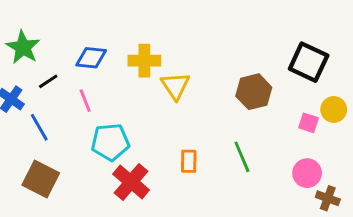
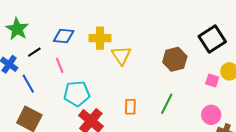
black square: (309, 62) -> (212, 39), turned 32
green line: (242, 157) -> (167, 104), turned 50

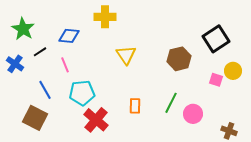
yellow cross: (100, 38) -> (105, 17), moved
blue line: (28, 84) -> (45, 90), moved
pink circle: (211, 115) -> (193, 114), moved

